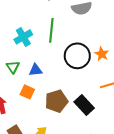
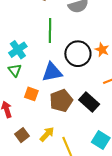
cyan cross: (23, 37) -> (18, 50), moved
blue triangle: (36, 70) -> (52, 72), moved, size x1.5

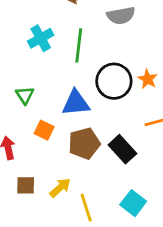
cyan cross: (18, 50) -> (41, 38), moved
brown square: (22, 135) -> (26, 185), turned 32

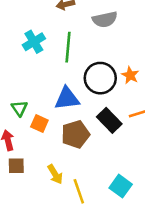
green triangle: (25, 95) -> (19, 108), moved
black rectangle: (122, 149) -> (109, 120), moved
brown square: (26, 185) -> (16, 166), moved
yellow arrow: (60, 188) -> (55, 174), turned 102

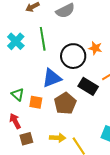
yellow arrow: (55, 174) -> (58, 138), turned -42

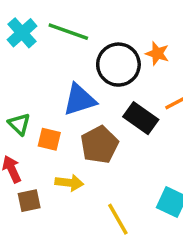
green line: (43, 39) -> (68, 32), turned -65
yellow arrow: (58, 138) -> (69, 183), moved

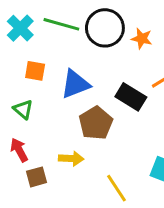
black circle: (118, 65) -> (105, 28), moved
orange square: (49, 139) -> (35, 71), moved

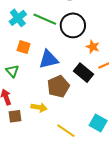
orange star: (142, 39) -> (93, 47), moved
yellow line: (116, 188) -> (66, 131), turned -30

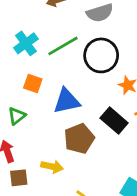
green line: (45, 19) -> (63, 46), turned -55
green triangle: (12, 71) -> (17, 116), turned 32

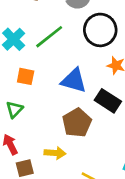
black circle: (101, 55) -> (100, 30), moved
blue triangle: (67, 101) -> (74, 81), moved, turned 36

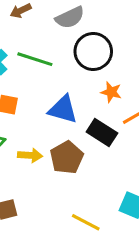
green line: (49, 37) -> (35, 59), turned 56
yellow arrow: (55, 153) -> (30, 155), moved

